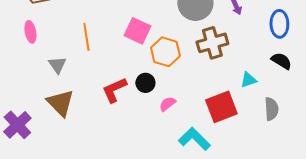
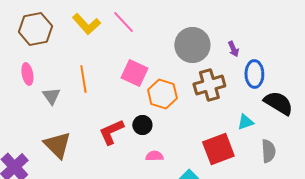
blue ellipse: (279, 24) -> (254, 74), moved
black semicircle: (281, 61) -> (278, 103), size x1.4
gray triangle: (57, 65) -> (51, 96), moved
pink semicircle: (167, 104) -> (154, 156), moved, turned 36

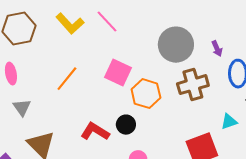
orange line: (83, 79) -> (67, 79), turned 48
gray triangle: (51, 96) -> (22, 108), moved
red L-shape: (111, 132) -> (95, 132), turned 56

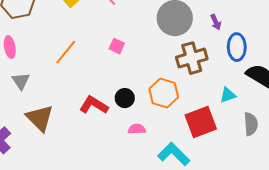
pink square: (118, 73) -> (117, 46), size x0.6
orange hexagon: (146, 94) -> (164, 93), moved

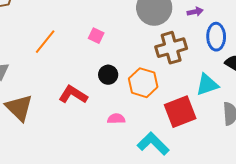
purple arrow: (216, 22) -> (195, 12), turned -77
cyan triangle: (228, 95) -> (207, 85), size x1.4
black circle: (125, 98) -> (108, 75), moved

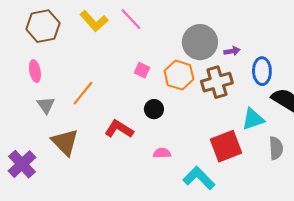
purple arrow: (195, 12) -> (232, 51), moved
orange line: (45, 42) -> (83, 93), moved
orange hexagon: (143, 83) -> (179, 75), moved

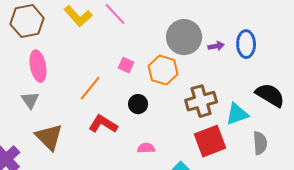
pink ellipse: (35, 71) -> (38, 66), moved, size x1.4
blue ellipse: (262, 71) -> (246, 44), moved
brown cross: (217, 82) -> (201, 101), moved
orange line: (83, 93) -> (90, 88), moved

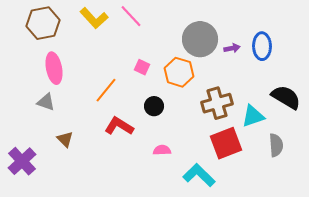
gray triangle: (30, 100) -> (46, 102), turned -36
brown triangle: (49, 137) -> (65, 139), size x0.6

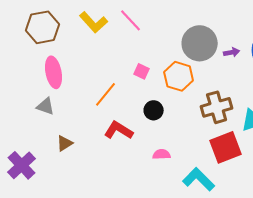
brown triangle: (65, 139) -> (65, 143), turned 42

